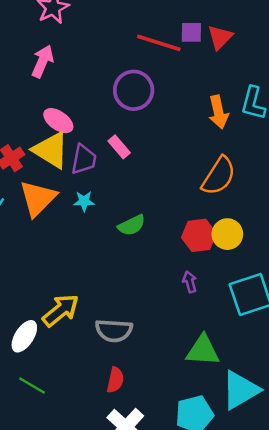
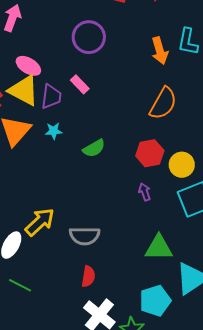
yellow circle: (227, 234) -> (182, 165), moved

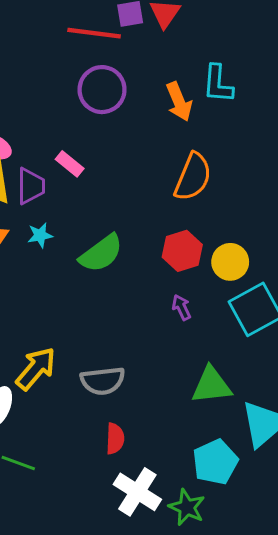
purple circle: (89, 37) -> (102, 90), moved
green semicircle: (94, 148) -> (101, 253), size x1.4

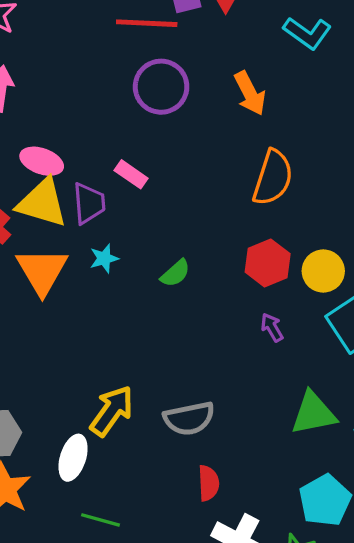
cyan L-shape: (218, 84) -> (307, 33), moved, turned -54
green semicircle: (101, 253) -> (175, 273), size x0.6

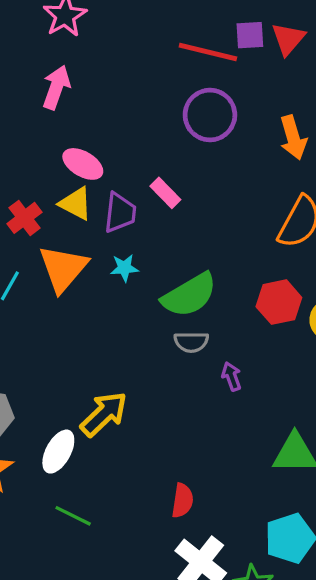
yellow triangle: (42, 203) -> (76, 204), size x0.7
green semicircle: (175, 273) -> (189, 295), size x1.8
purple arrow: (272, 327) -> (231, 376), moved
gray semicircle: (189, 418) -> (191, 342), moved, size x0.7

